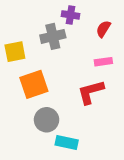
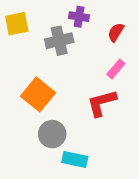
yellow square: (15, 52) -> (17, 24), moved
pink rectangle: (103, 62) -> (116, 69), turned -42
orange square: (34, 84) -> (38, 94), turned -32

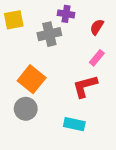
gray circle: (52, 134) -> (26, 109), moved
cyan rectangle: (75, 160) -> (74, 124), moved

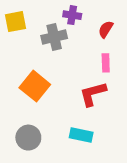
pink rectangle: (97, 58) -> (106, 63), turned -42
gray circle: (26, 109) -> (28, 138), moved

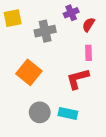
purple cross: (72, 15) -> (71, 13), moved, turned -32
gray circle: (28, 138) -> (40, 112), moved

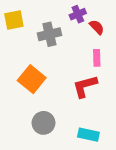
red semicircle: (88, 25) -> (97, 27), turned 104
cyan rectangle: (68, 113) -> (88, 135), moved

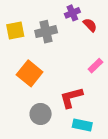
yellow square: (14, 20) -> (15, 31), moved
pink rectangle: (97, 58) -> (95, 66), moved, turned 48
red L-shape: (85, 86) -> (71, 98), moved

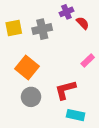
gray circle: (41, 114) -> (31, 97), moved

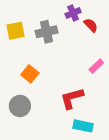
orange square: (27, 68) -> (30, 74), size x0.7
gray circle: (31, 97) -> (20, 106), moved

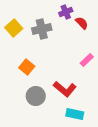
yellow square: (15, 31) -> (14, 28), turned -30
red L-shape: (72, 98) -> (65, 89), turned -125
gray circle: (20, 106) -> (36, 96), moved

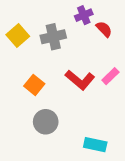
red L-shape: (65, 89) -> (80, 80), moved

